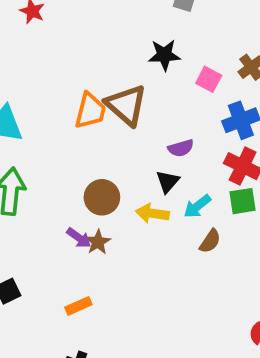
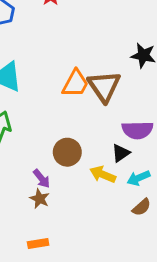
purple semicircle: (181, 148) -> (137, 130), size x1.5
brown star: (98, 242) -> (40, 199), moved, turned -30
orange rectangle: (78, 306) -> (38, 243), moved

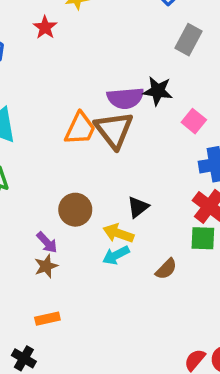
purple semicircle: (137, 130) -> (125, 98), moved
cyan arrow: (139, 178) -> (116, 255), moved
brown star: (40, 199) -> (46, 266), turned 30

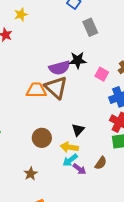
gray rectangle: (188, 40) -> (90, 27), turned -42
orange trapezoid: (80, 129) -> (36, 90), turned -105
purple arrow: (47, 242) -> (79, 169), moved

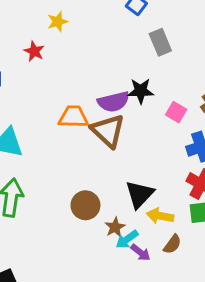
orange trapezoid: (36, 90) -> (73, 117), moved
black triangle: (78, 130) -> (140, 194), size x1.5
yellow arrow: (69, 147) -> (160, 216), moved
brown star: (31, 174) -> (115, 227), moved

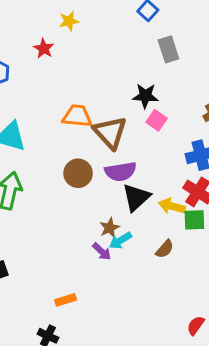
purple semicircle: (114, 102) -> (121, 172), moved
pink square: (176, 112) -> (157, 120), moved
brown circle: (85, 205) -> (78, 173), moved
yellow arrow: (160, 216) -> (172, 206), moved
purple arrow: (140, 253) -> (102, 252), moved

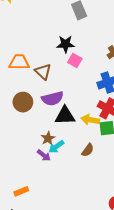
brown triangle: (110, 132) -> (43, 72), size x0.7
black triangle: (136, 197) -> (65, 116), turned 45

